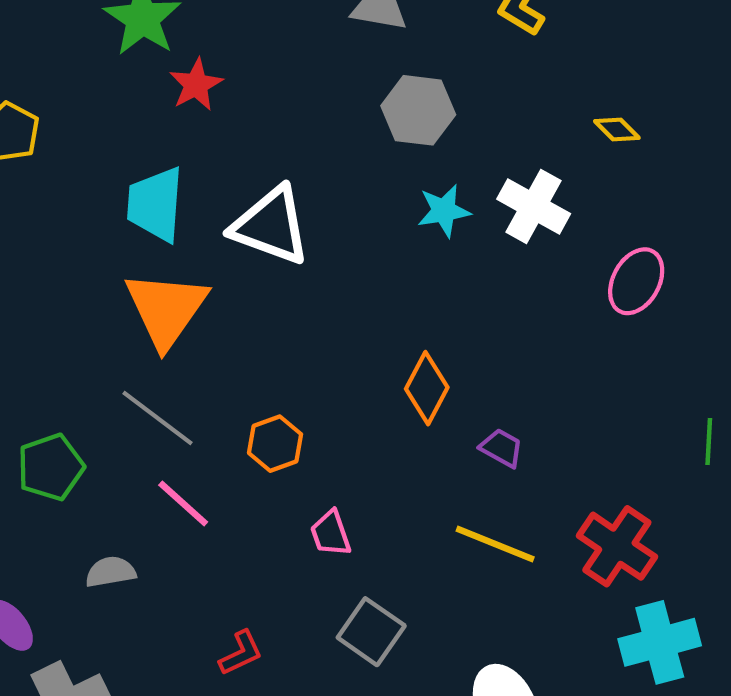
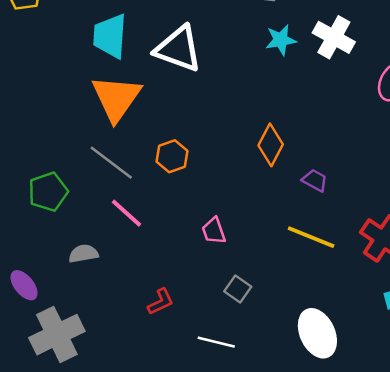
orange hexagon: (275, 444) -> (172, 156), moved
gray square: (371, 632) -> (238, 289), size x0.7

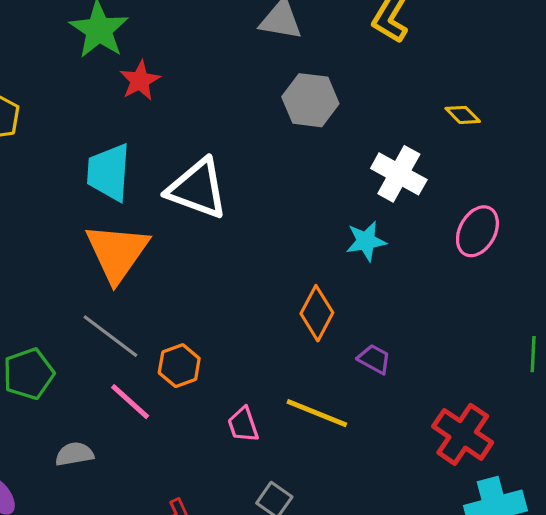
cyan star: (281, 40) -> (366, 241), moved
orange hexagon: (172, 156) -> (179, 366), moved
yellow line: (311, 237) -> (317, 413), moved

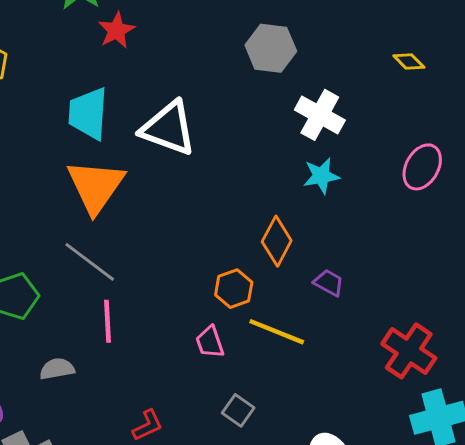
white cross: (399, 174) -> (320, 115), moved
orange hexagon: (179, 366) -> (234, 289), moved
pink line: (130, 402) -> (107, 321), turned 45

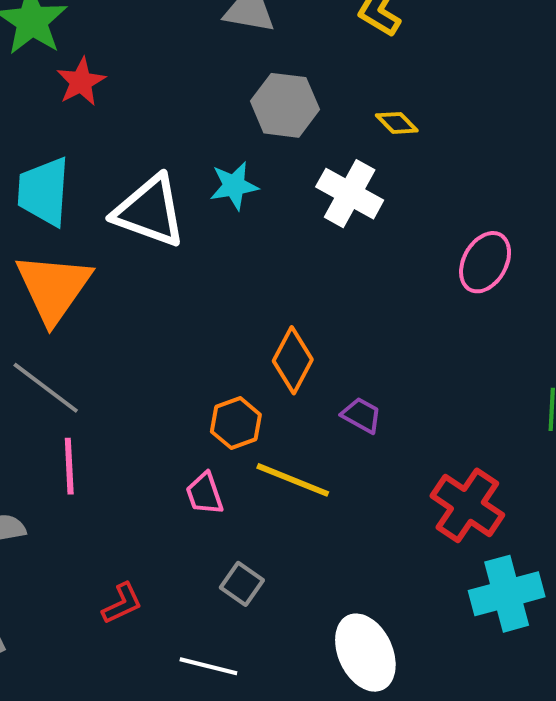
yellow diamond: (409, 62) -> (397, 123), moved
cyan star: (321, 176) -> (234, 186), moved

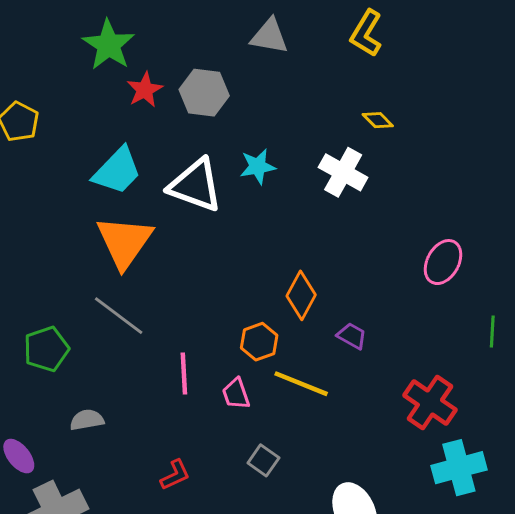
gray hexagon: (285, 105) -> (204, 93), moved
cyan trapezoid: (44, 192) -> (117, 171), turned -140
pink ellipse: (485, 262) -> (443, 262), moved
pink line: (69, 466) -> (184, 374), moved

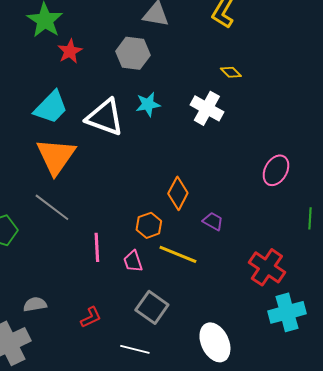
gray hexagon: (204, 93) -> (133, 53), moved
gray semicircle: (87, 420) -> (35, 304), moved
gray square: (263, 460) -> (152, 307), size x1.5

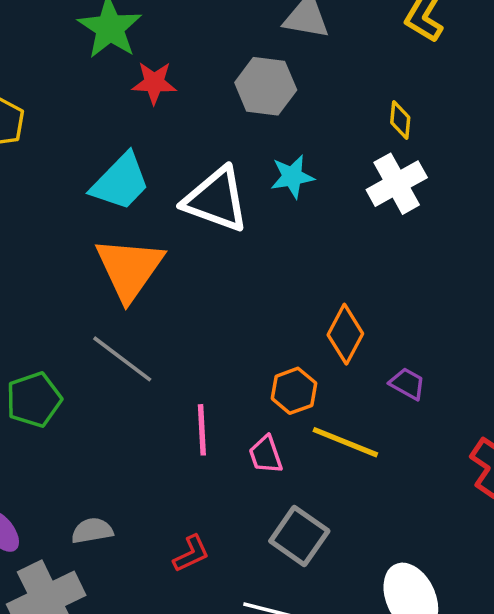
red star: (70, 51) -> (154, 83), turned 30
yellow diamond: (231, 72) -> (400, 120), moved, turned 50
white cross: (207, 108) -> (397, 184), turned 32

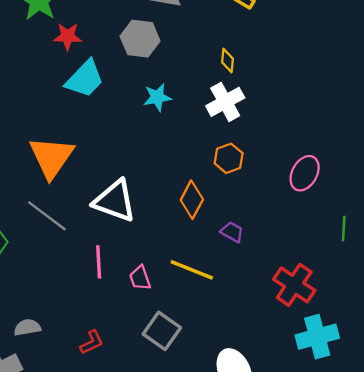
cyan trapezoid: (120, 182) -> (85, 79), moved
white triangle: (216, 200) -> (115, 201), moved
orange hexagon: (294, 391) -> (229, 158), moved

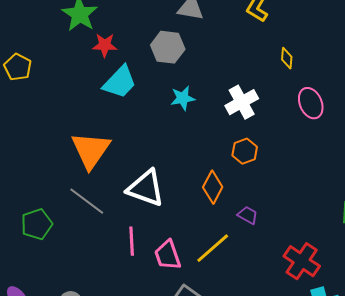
yellow diamond: (227, 60) -> (287, 58), moved
pink ellipse: (305, 173) -> (311, 103), moved, turned -52
yellow line: (192, 270) -> (213, 248), turned -63
pink trapezoid: (140, 278) -> (168, 255), size x1.4

